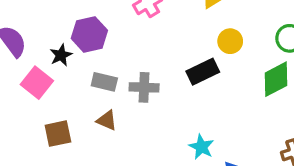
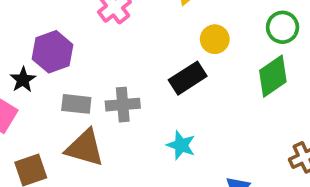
brown triangle: (107, 120) -> (85, 148), size x1.6
cyan star: (201, 147) -> (181, 145), moved

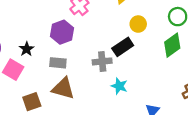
purple hexagon: (53, 52) -> (62, 32), moved
gray cross: (123, 105) -> (102, 61), moved

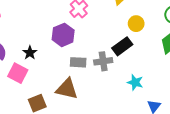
gray rectangle: (58, 63) -> (78, 62), moved
cyan star: (119, 86) -> (135, 82), moved

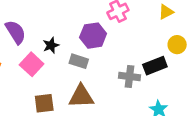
gray rectangle: (78, 62) -> (79, 61), moved
brown triangle: (67, 89) -> (81, 96), turned -30

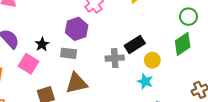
yellow circle: (177, 45) -> (152, 60), moved

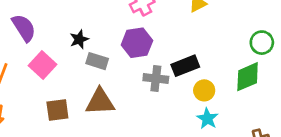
purple hexagon: (77, 29) -> (137, 43), moved
black star: (42, 44) -> (79, 39), moved
cyan star: (145, 81) -> (207, 119), moved

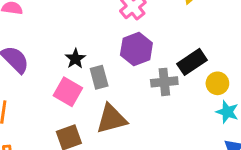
gray rectangle: (97, 61) -> (99, 77), turned 70
pink square: (42, 65) -> (68, 92), moved

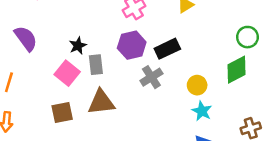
black rectangle: (192, 62) -> (167, 49), moved
gray cross: (164, 82) -> (151, 77), turned -35

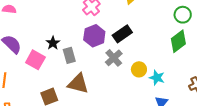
pink square: (67, 73) -> (35, 60), moved
yellow circle: (197, 85) -> (139, 69), moved
brown triangle: (101, 102) -> (78, 84), turned 30

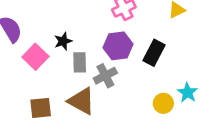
black rectangle: (122, 34) -> (154, 53), turned -42
gray cross: (114, 58) -> (105, 76), moved
cyan star: (157, 78) -> (188, 93), moved

